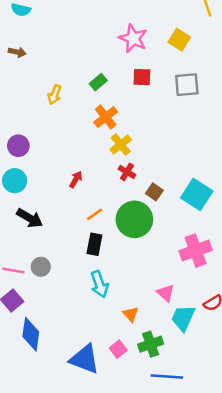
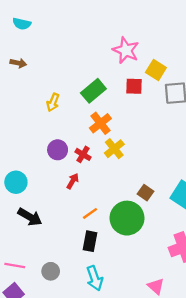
yellow square: (179, 40) -> (156, 70), moved
green rectangle: (98, 82) -> (93, 91), size x1.5
purple circle: (18, 146) -> (58, 150), moved
red cross: (127, 172) -> (83, 154), moved
gray circle: (41, 267) -> (51, 271), moved

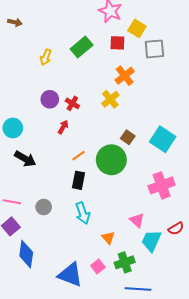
orange cross: (100, 123) -> (125, 76), moved
yellow cross: (114, 149) -> (110, 99), moved

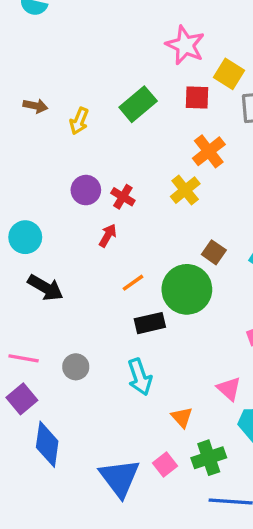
brown arrow: (15, 22) -> (35, 106), moved
black rectangle: (79, 180) -> (150, 323), moved, turned 66
blue triangle: (70, 275) -> (120, 478), turned 32

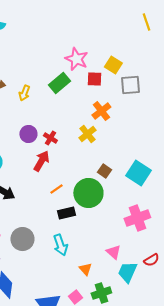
pink star: (185, 45) -> (76, 59), moved
red arrow: (108, 235) -> (41, 161), size x1.5
gray circle: (76, 367) -> (22, 239), size x1.5

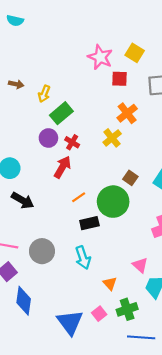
yellow square: (113, 65) -> (135, 53), moved
green rectangle: (59, 83) -> (61, 113), moved

